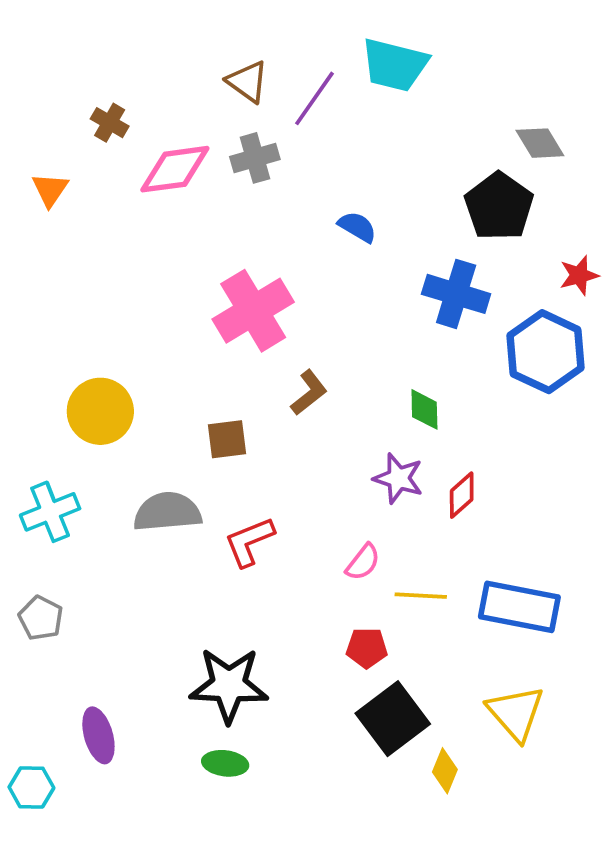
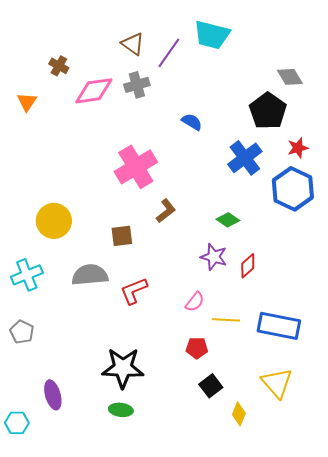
red star: (579, 275) -> (298, 148), moved
blue cross: (456, 294) -> (245, 158), turned 36
green diamond: (424, 409) -> (228, 220), turned -55
black square: (393, 719) -> (211, 386), size x0.6

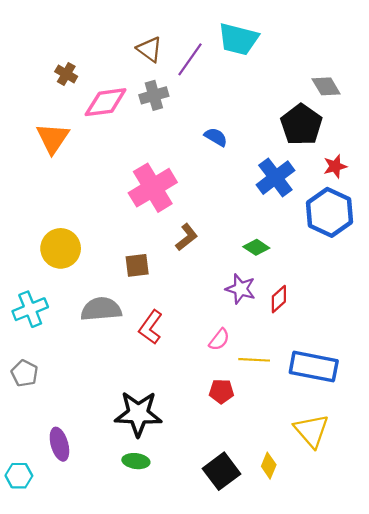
orange triangle: (27, 102) -> (53, 138), moved, size x1.5
red L-shape: (134, 291) -> (151, 327), turned -32
black square: (211, 386) -> (221, 471), moved, size x1.4

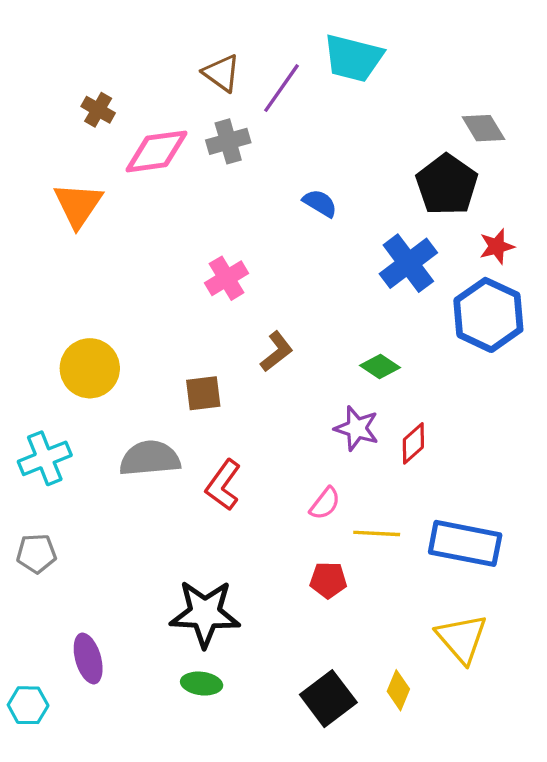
pink cross: (153, 188) -> (227, 278), size x0.6
gray pentagon: (25, 373) -> (36, 553), turned -30

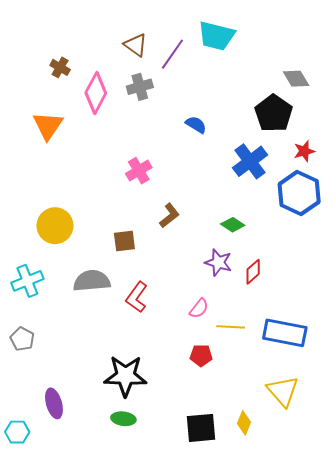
pink diamond: (156, 151) -> (96, 93), turned -54
gray pentagon: (36, 553) -> (22, 339), turned 30
black square: (328, 699) -> (201, 428), turned 32

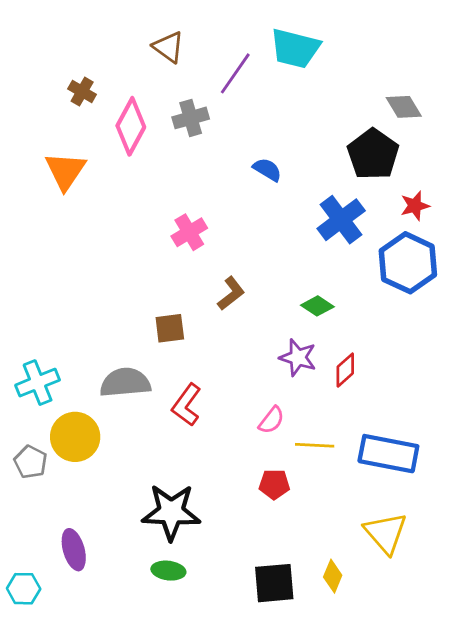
brown triangle: (136, 45) -> (168, 47), moved
yellow circle: (55, 226) -> (75, 437), moved

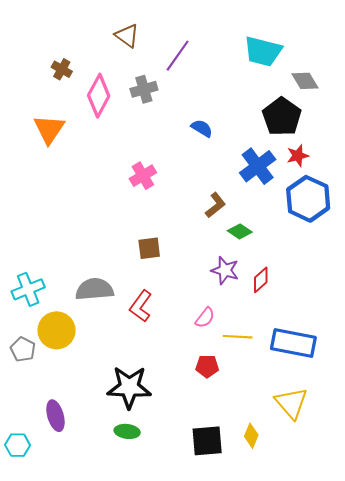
cyan trapezoid: (295, 48) -> (263, 51), moved
red star: (415, 206) -> (298, 156), moved
brown L-shape: (231, 293) -> (216, 205), moved
brown square: (170, 328) -> (149, 248), moved

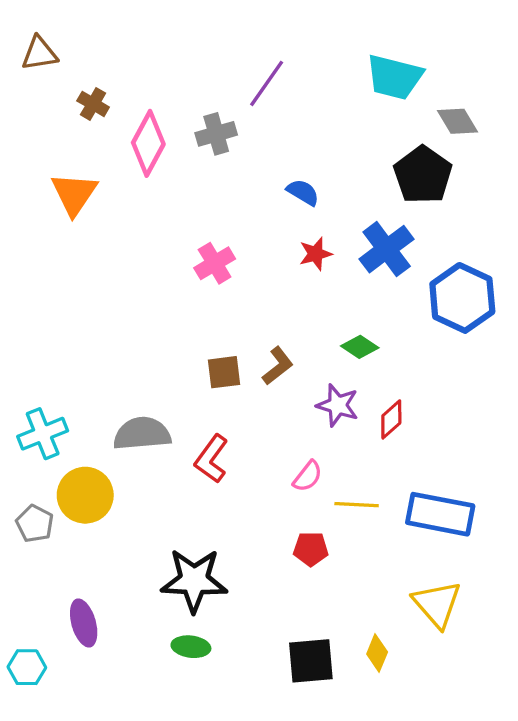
brown triangle: (127, 36) -> (39, 53), moved, turned -45
red star: (298, 156) -> (316, 254), moved
brown L-shape: (216, 205) -> (278, 366), moved

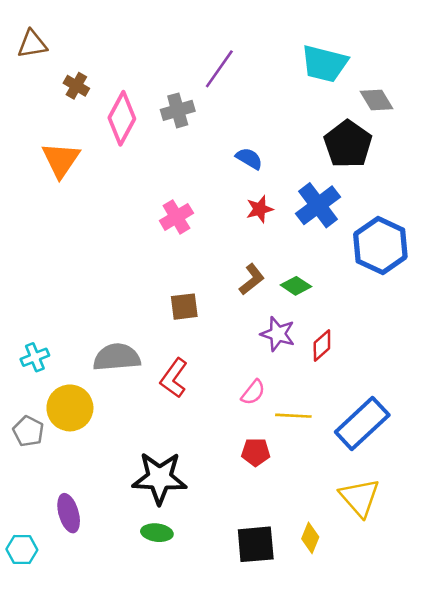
brown L-shape: (278, 366) -> (252, 279), moved
cyan cross: (43, 434) -> (35, 357), size x0.7
blue rectangle: (440, 514) -> (362, 423), turned -54

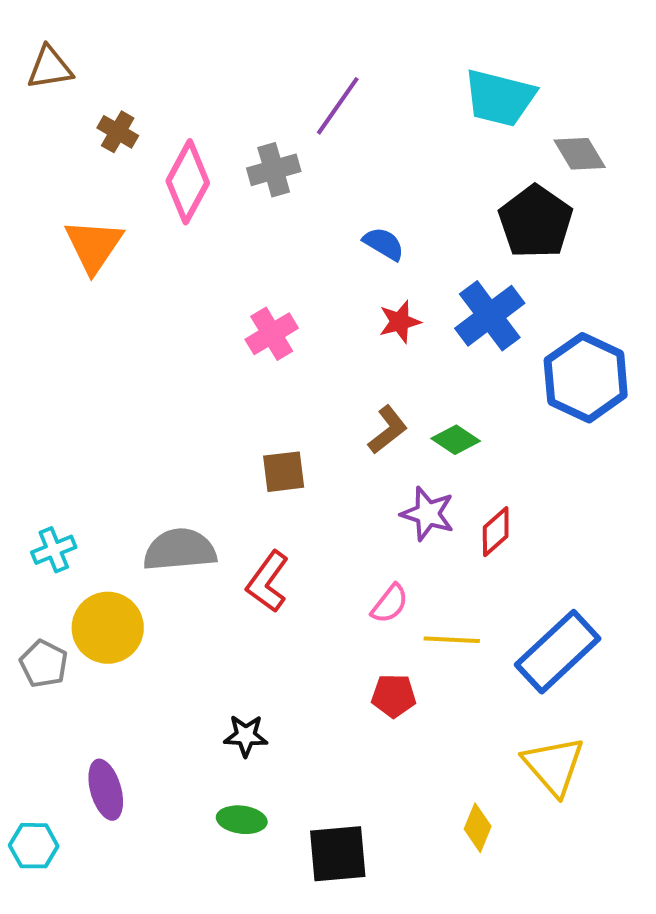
black star: (160, 478) -> (246, 736), size x0.5
black square: (256, 544) -> (338, 854), moved

